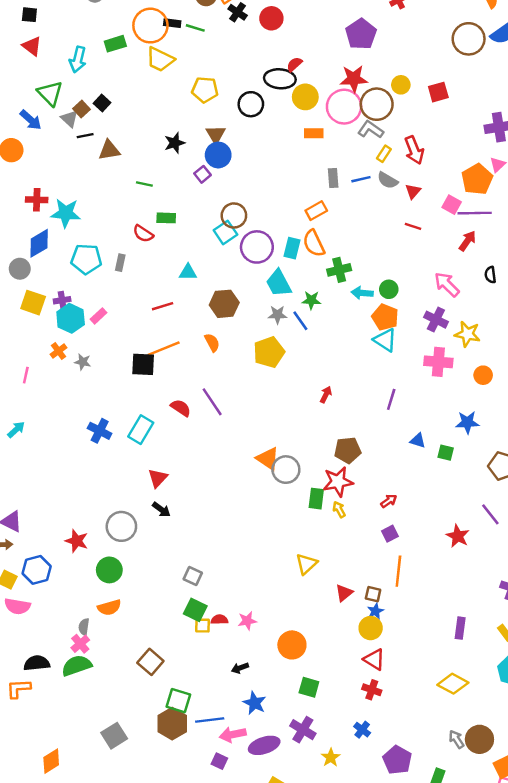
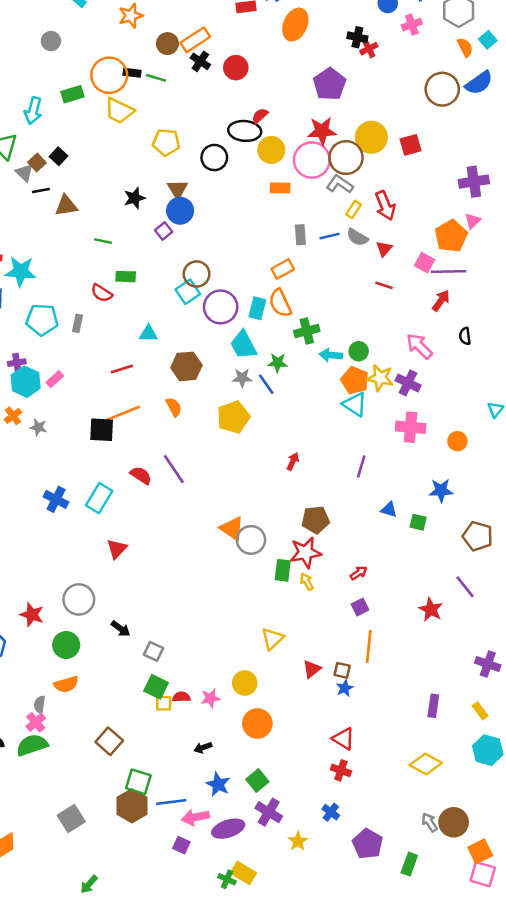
yellow circle: (401, 85) -> (371, 137), size x1.6
yellow star: (467, 334) -> (380, 378), moved
black arrow: (161, 509) -> (121, 629), moved
yellow circle: (371, 628) -> (245, 683), moved
green square: (309, 687) -> (257, 781), moved, turned 35

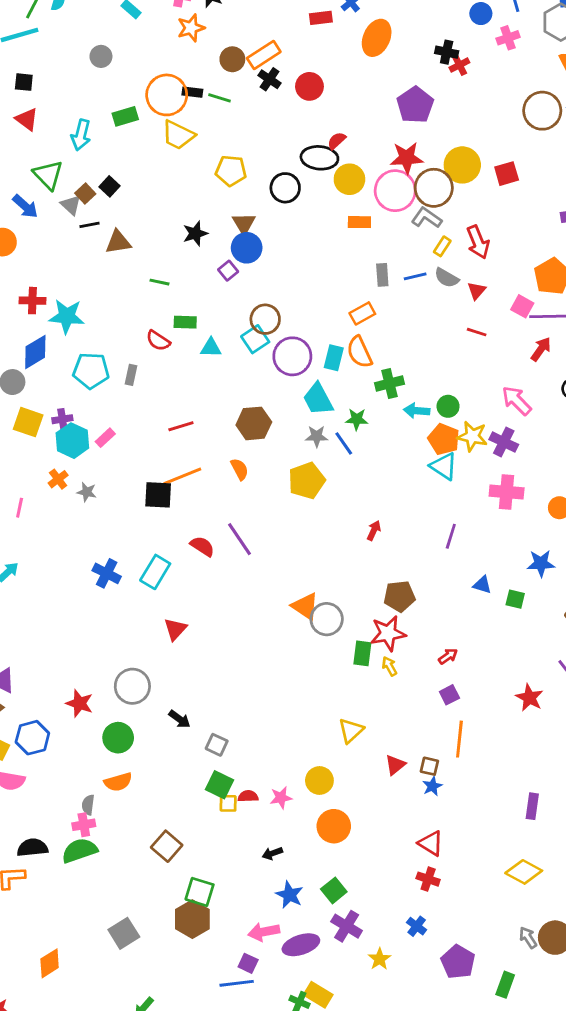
cyan triangle: (148, 334) -> (211, 348), moved
pink cross: (36, 722) -> (84, 825), turned 30
blue line: (171, 802) -> (237, 983), moved

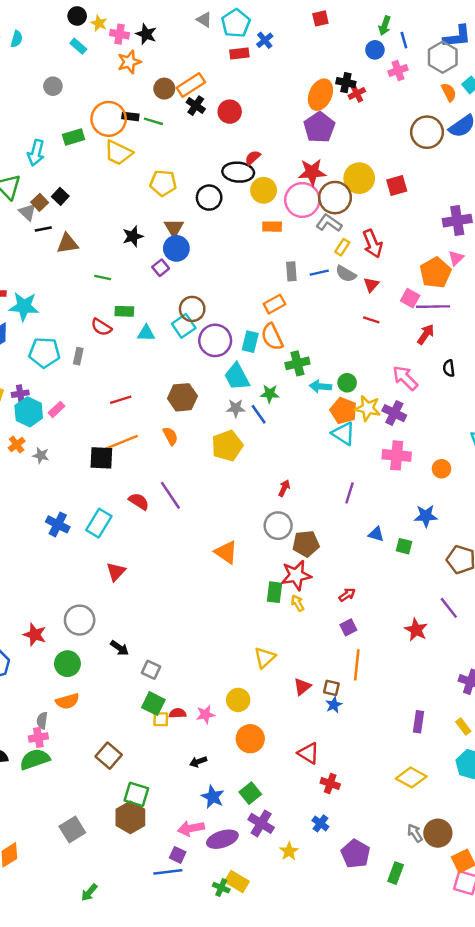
orange ellipse: (377, 38) -> (320, 95), moved
gray circle: (327, 619) -> (278, 526), moved
red triangle: (431, 843) -> (308, 753), moved

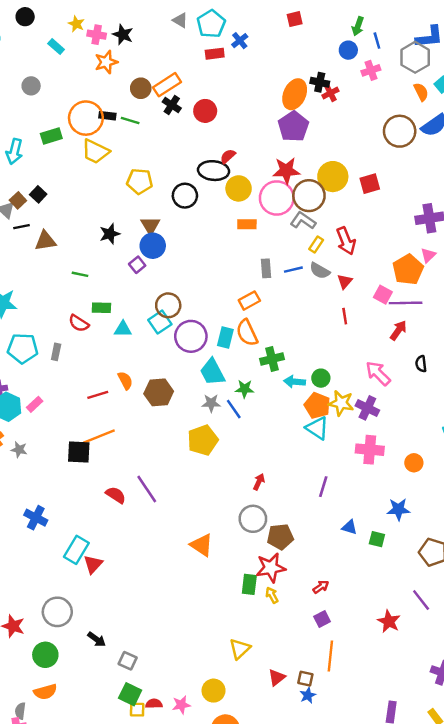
black circle: (77, 16) -> (25, 17), moved
red line: (371, 320) -> (345, 316), turned 63
orange semicircle: (170, 436) -> (125, 380), moved
cyan rectangle: (99, 523) -> (76, 550), moved

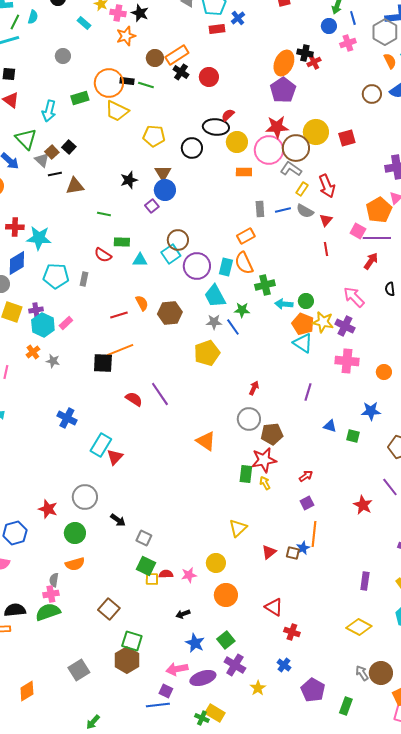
brown circle: (400, 131) -> (372, 94), size x0.7
blue star: (308, 695) -> (303, 548), moved

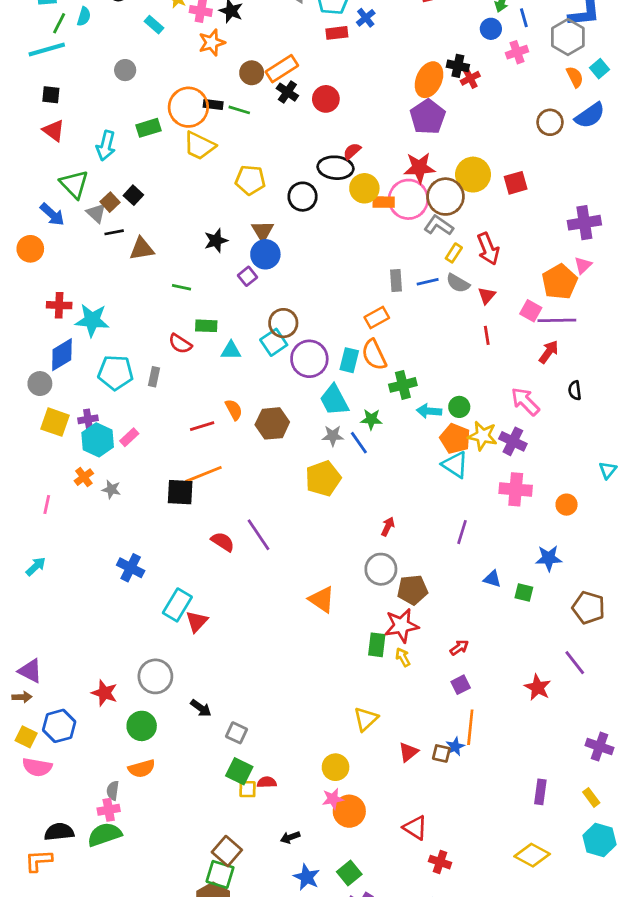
orange rectangle: (244, 172) -> (384, 202), moved
pink star: (189, 575) -> (333, 799), moved
brown square: (109, 609) -> (227, 851), moved

